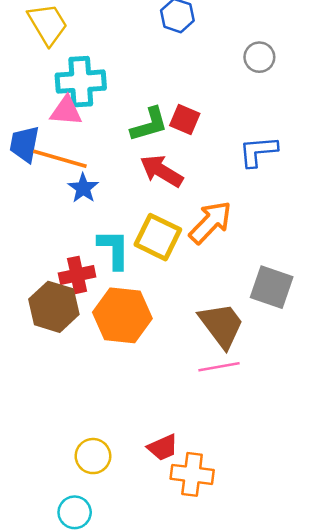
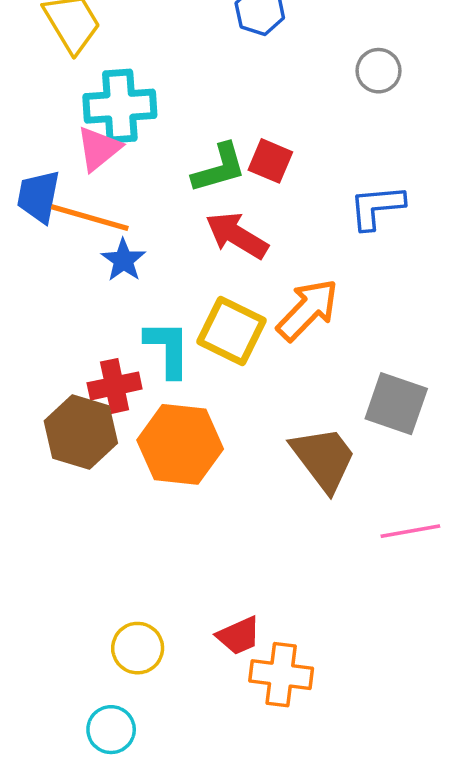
pink triangle: (66, 111) -> (99, 149), turned -44
pink line: (219, 367) -> (410, 531), moved

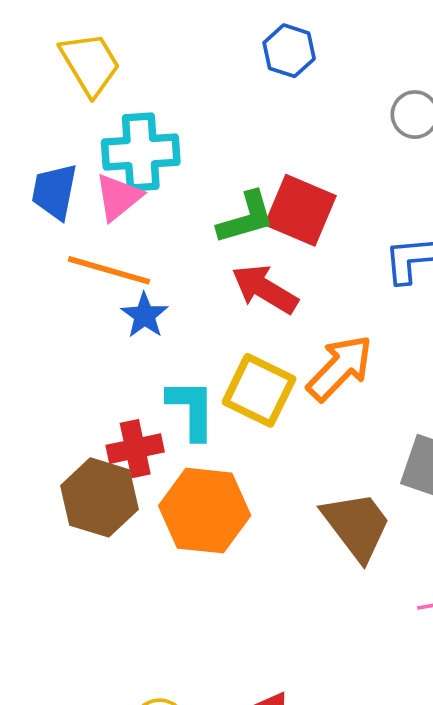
red square: (270, 161) -> (300, 210), size x1.5
blue trapezoid: (38, 196) -> (54, 191), moved

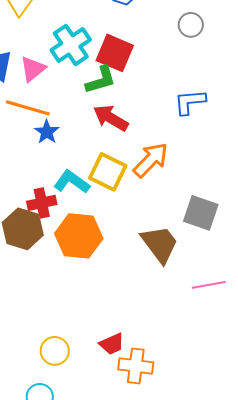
cyan cross: (141, 152) -> (71, 45), moved, turned -30
red square: (300, 210) -> (115, 53), moved
cyan L-shape: (191, 409) -> (72, 182), turned -54

